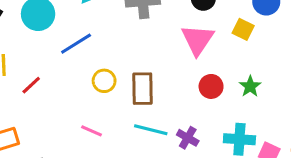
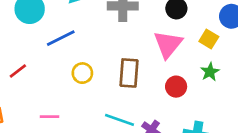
green star: (250, 86) -> (210, 72), moved
brown rectangle: (143, 89) -> (129, 73), moved
pink line: (91, 131) -> (49, 117), moved, turned -30

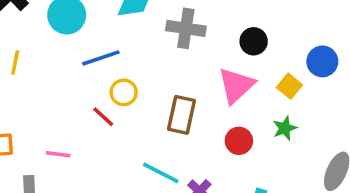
red line: (18, 71) -> (103, 117), moved, turned 72
yellow circle: (82, 73) -> (124, 92), moved
pink line: (49, 117) -> (58, 154), moved

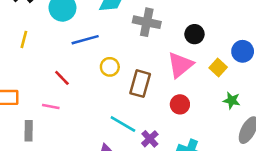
yellow circle: (124, 92) -> (110, 67), moved
red line: (103, 117) -> (62, 78), moved
green star: (285, 128) -> (232, 100), moved, turned 30

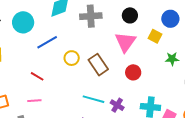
brown rectangle: (140, 84) -> (98, 65), turned -35

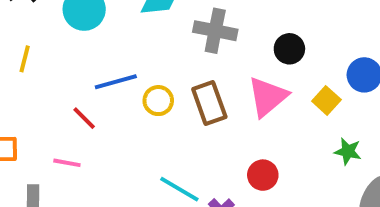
blue line: (47, 42) -> (116, 82), moved
brown rectangle: (98, 65) -> (209, 103), moved
red circle: (133, 72) -> (263, 175), moved

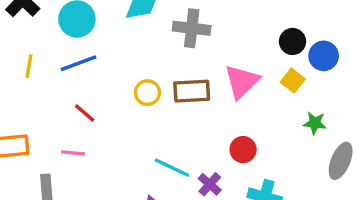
black circle: (289, 49) -> (293, 41), moved
blue line: (116, 82) -> (78, 63), moved
brown rectangle: (209, 103) -> (192, 91), turned -69

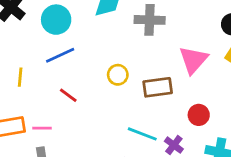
yellow line: (29, 66) -> (20, 77), moved
brown rectangle: (192, 91) -> (158, 87), moved
pink line: (73, 153) -> (42, 128), moved

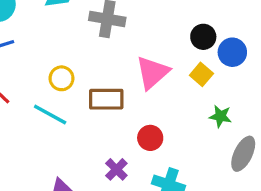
cyan line: (142, 134) -> (50, 115), moved

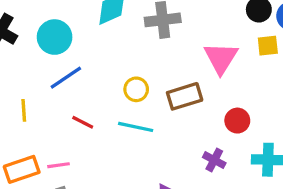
yellow square: (201, 74) -> (268, 46), turned -30

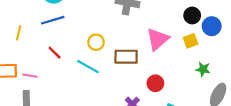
yellow square: (268, 46) -> (191, 41), turned -32

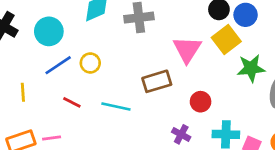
yellow square: (191, 41) -> (226, 39), size x1.5
yellow circle: (96, 42) -> (90, 63), moved
green star: (203, 69) -> (251, 68), size x1.5

